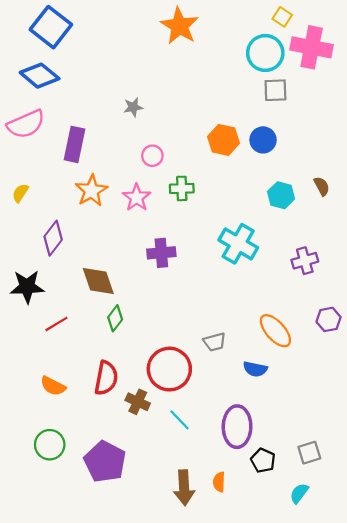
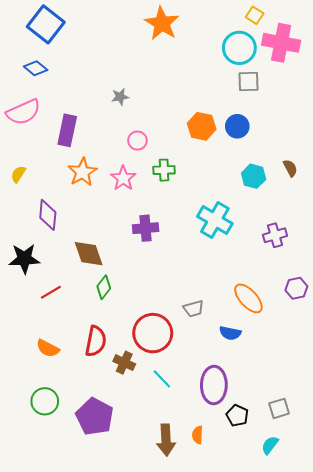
blue diamond: (40, 76) -> (36, 68), size x0.7
purple diamond: (53, 238) -> (48, 215), turned -32

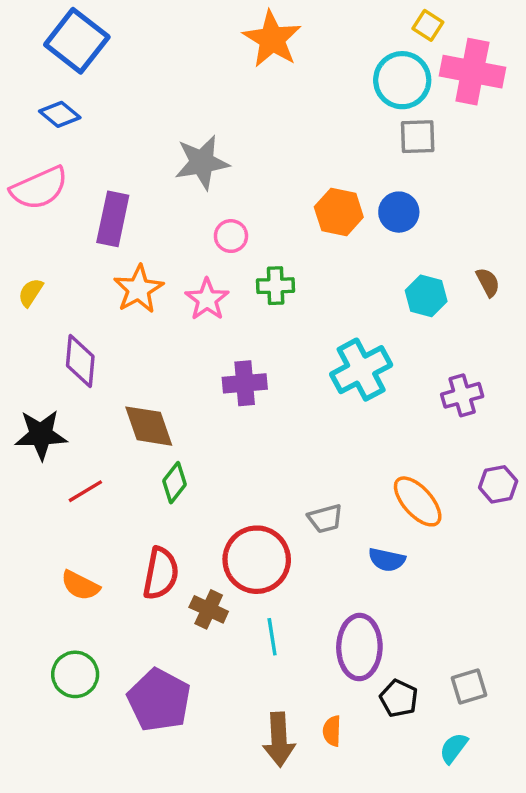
gray star: (120, 97) -> (202, 162), size x1.8
cyan cross: (215, 220) -> (361, 370), turned 32
cyan line: (162, 379) -> (272, 637), turned 35

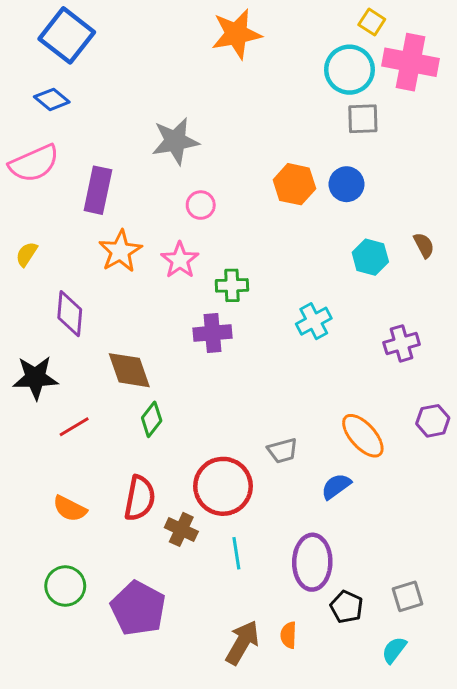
orange star: (272, 39) -> (236, 34), turned 30
green cross: (276, 286) -> (232, 285), moved
cyan cross: (361, 370) -> (314, 321), size x0.7
blue semicircle: (387, 560) -> (336, 486), turned 132
brown arrow: (279, 739) -> (242, 643), turned -147

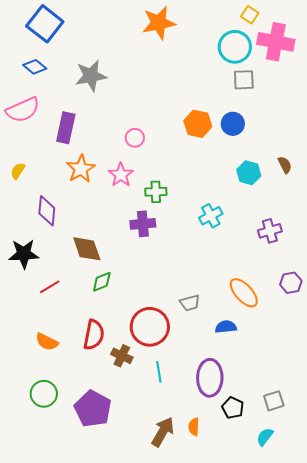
gray star: (175, 141) -> (91, 76), moved
green diamond: (152, 419) -> (102, 282), turned 30
blue semicircle: (336, 486) -> (226, 327), turned 30

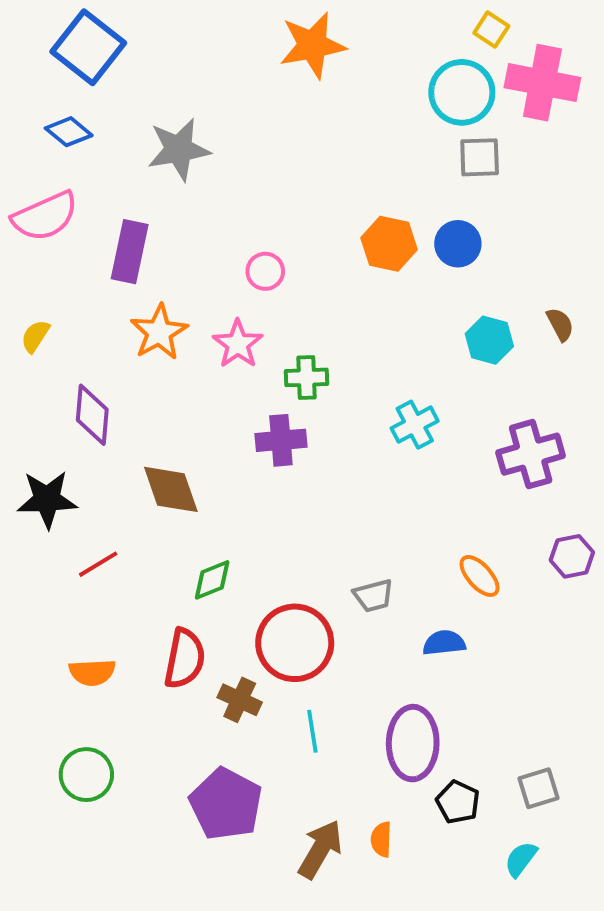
purple cross: (270, 231) -> (531, 454), size x1.4
green diamond: (102, 282) -> (212, 580), moved
orange ellipse: (244, 293) -> (480, 576), size x0.7
orange semicircle: (47, 342) -> (92, 672), turned -30
purple pentagon: (93, 409) -> (226, 804), moved

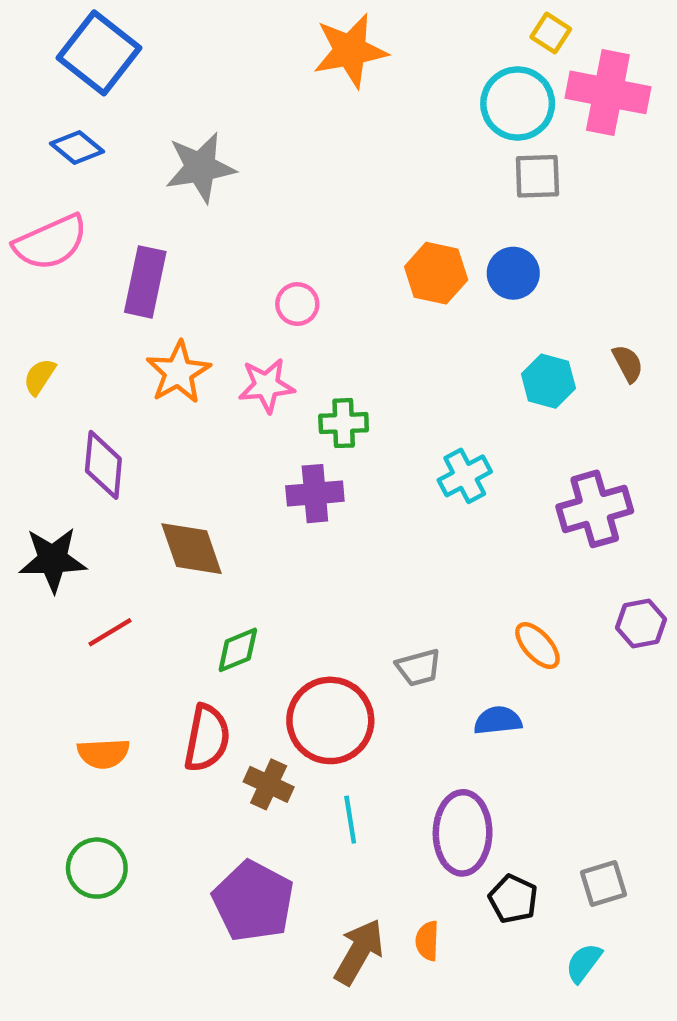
pink star: (238, 344) -> (266, 386), turned 30

